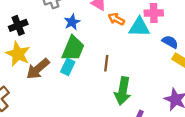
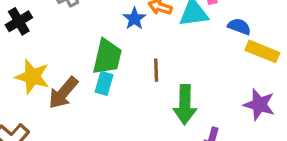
blue star: (72, 22) -> (134, 19), moved
black cross: (18, 25) -> (19, 21), moved

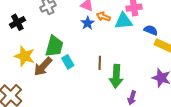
green trapezoid: (107, 57) -> (54, 46), moved
brown line: (156, 70) -> (100, 63), moved
cyan rectangle: (104, 83) -> (68, 62), turned -48

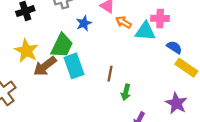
blue star: (88, 23) -> (84, 23), moved
cyan rectangle: (68, 62) -> (74, 66), size x1.5
green arrow: (116, 76) -> (126, 92), size x0.6

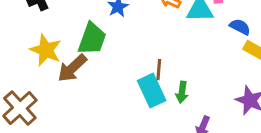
cyan rectangle: (74, 66) -> (152, 91), moved

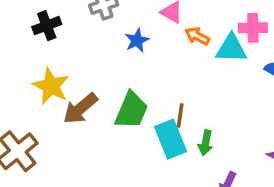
green trapezoid: (92, 39) -> (131, 110), moved

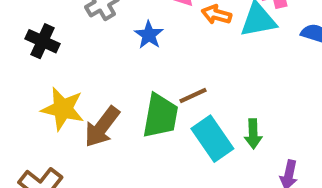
black cross: (47, 26) -> (42, 41), turned -32
brown line: (180, 115) -> (193, 96), moved, turned 70

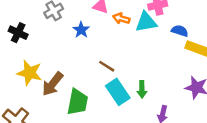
brown line: (193, 96) -> (107, 66), turned 56
green trapezoid: (160, 116) -> (77, 102), moved

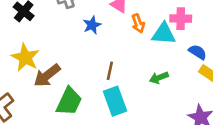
orange arrow: (121, 19) -> (138, 23), turned -140
brown line: (107, 66) -> (110, 71), turned 56
green arrow: (142, 89) -> (159, 78), moved, turned 56

